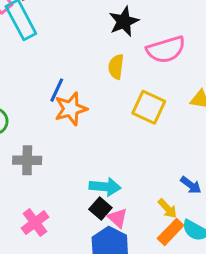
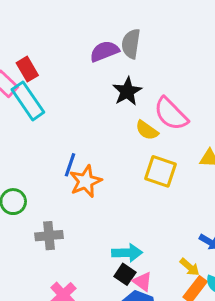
pink semicircle: (166, 50) -> (171, 114), turned 69
yellow semicircle: (116, 67) -> (147, 130), moved, turned -55

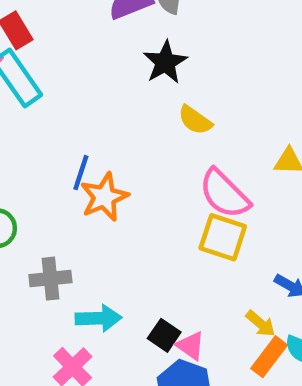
pink semicircle: (171, 114) -> (224, 194), moved
yellow square: (161, 171) -> (223, 237), moved
cyan arrow: (127, 253) -> (98, 318), moved

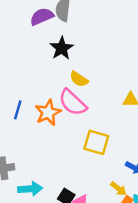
pink semicircle: (224, 194) -> (73, 103), moved
orange star: (104, 197) -> (48, 113), moved

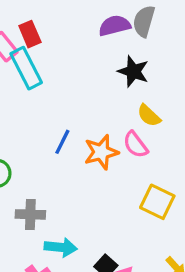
black star: (62, 48) -> (133, 71), turned -30
pink semicircle: (73, 103) -> (135, 145), size x0.7

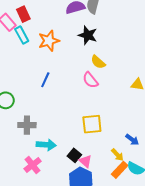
cyan rectangle: (26, 68) -> (22, 35), size x0.7
orange star: (101, 152) -> (49, 41), moved
yellow square: (157, 202) -> (92, 124), moved, turned -30

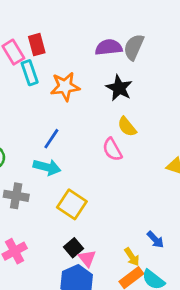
yellow square: (92, 124) -> (72, 204), moved, turned 30
cyan arrow: (46, 145) -> (47, 167), moved

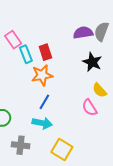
red rectangle: (37, 45) -> (45, 52), moved
orange star: (65, 87) -> (42, 75), moved

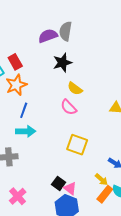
black star: (92, 62) -> (62, 63), turned -30
yellow square: (62, 149) -> (77, 145), moved

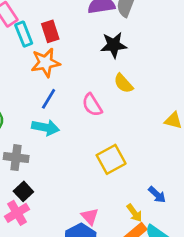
pink semicircle: (69, 107) -> (92, 105), moved
yellow square: (77, 145) -> (111, 159), turned 30
black square: (59, 183) -> (23, 191), moved

